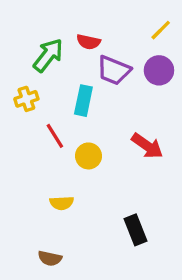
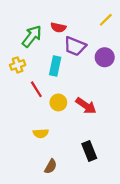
purple circle: (159, 70) -> (105, 57), moved
red arrow: (147, 146) -> (86, 106), moved
brown semicircle: (50, 258) -> (51, 166), moved, turned -72

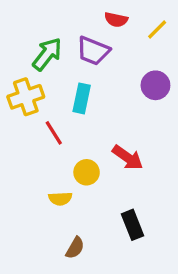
red semicircle: (58, 27) -> (116, 20), moved
purple trapezoid: (75, 46) -> (93, 51), moved
yellow cross: (18, 65) -> (26, 97), size x1.5
yellow circle: (58, 102) -> (87, 172), moved

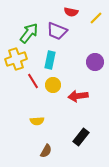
purple circle: (155, 85) -> (95, 62), moved
red arrow: (128, 158) -> (78, 96), turned 138
yellow circle: (87, 172) -> (53, 85), moved
black rectangle: (133, 225) -> (81, 137), turned 60

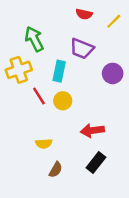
purple trapezoid: (57, 31) -> (82, 49), moved
green arrow: (29, 33) -> (34, 39), turned -65
red arrow: (78, 96) -> (92, 130), moved
brown semicircle: (46, 151) -> (56, 170), moved

